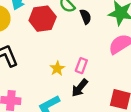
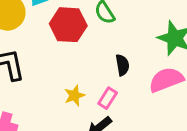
black semicircle: (86, 17) -> (122, 65), moved

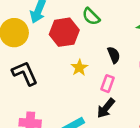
yellow star: (74, 95) -> (79, 68), moved

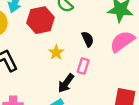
black arrow: (106, 108) -> (66, 83), moved

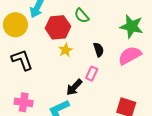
yellow star: (56, 52) -> (65, 50), moved

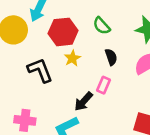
green semicircle: (82, 16) -> (102, 26), moved
black L-shape: (22, 60) -> (40, 70), moved

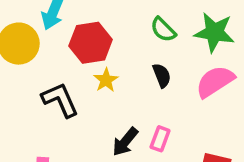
green semicircle: (102, 26) -> (163, 30), moved
pink rectangle: (104, 85) -> (160, 139), moved

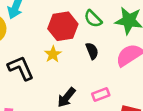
red hexagon: (91, 43) -> (63, 26), moved
pink rectangle: (160, 139) -> (101, 95), moved, turned 49

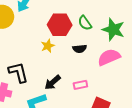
black semicircle: (92, 51) -> (80, 49), turned 96
black L-shape: (21, 68) -> (18, 72), moved

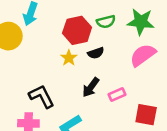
green semicircle: (85, 23) -> (106, 22), turned -56
black semicircle: (80, 49) -> (96, 53), moved
black arrow: (53, 82) -> (91, 87), moved

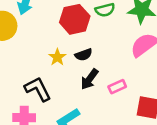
black semicircle: (96, 53) -> (84, 55), moved
yellow star: (69, 58) -> (57, 57), moved

